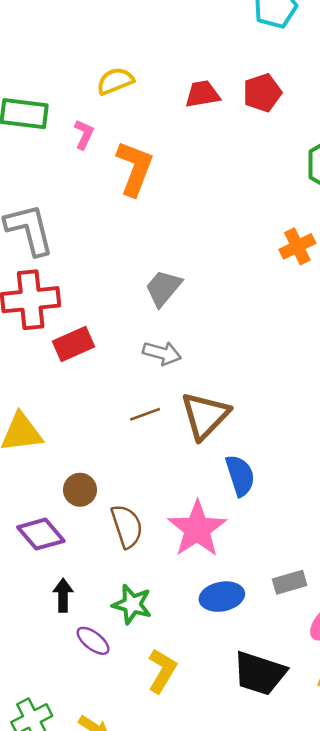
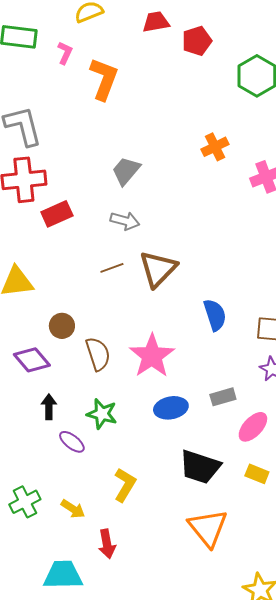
red pentagon: (262, 93) -> (197, 41), moved
orange cross: (297, 246) -> (215, 147), moved
blue semicircle: (240, 475) -> (215, 315), moved
yellow L-shape: (162, 671) -> (125, 485), moved

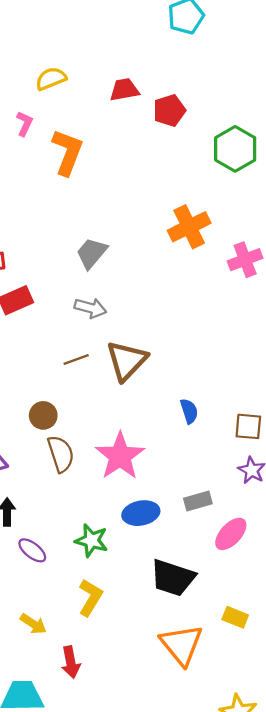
orange cross: (215, 147) -> (189, 227), size x1.4
blue semicircle: (215, 315) -> (189, 411), size x0.7
brown circle: (62, 326) -> (43, 415), moved
green star: (102, 414) -> (91, 540), moved
yellow rectangle: (257, 474) -> (235, 617), moved

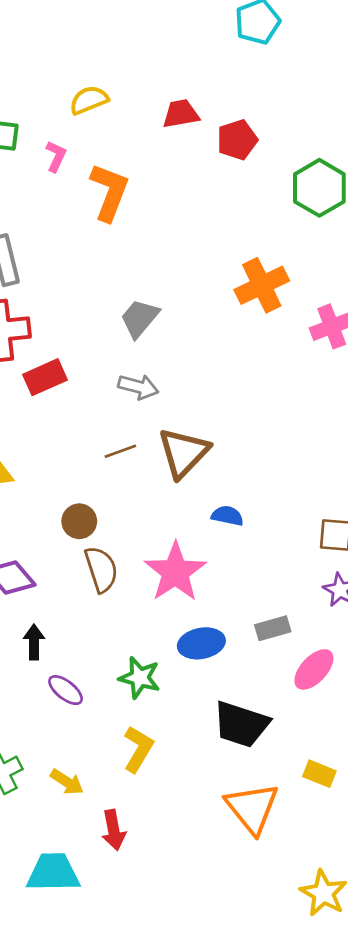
blue semicircle: (189, 411) -> (227, 516), moved, turned -60

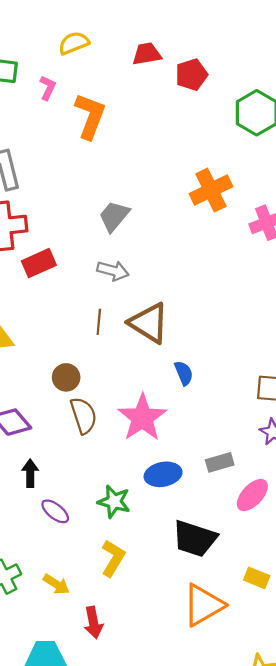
brown line: (120, 451) -> (99, 322), turned -65
brown triangle: (184, 453) -> (149, 323), turned -42
blue semicircle: (227, 516) -> (184, 373), turned 55
orange triangle: (252, 808) -> (203, 605), turned 39

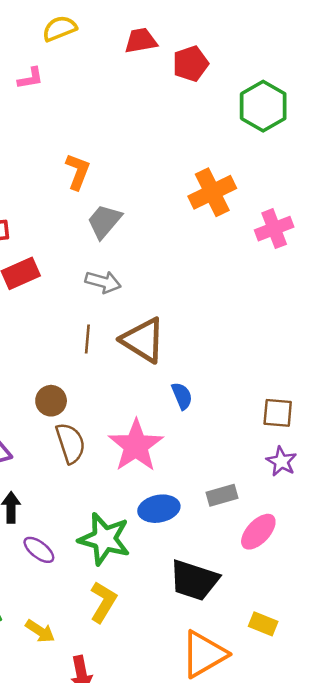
pink L-shape: (48, 88) -> (30, 78), turned 55
orange L-shape: (90, 116) -> (78, 172), moved, size x0.7
green star: (114, 502) -> (104, 539), size x1.4

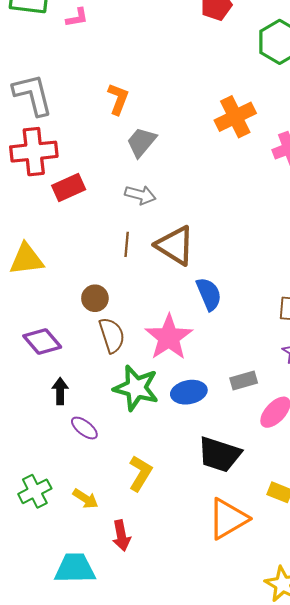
blue semicircle: (182, 396) -> (209, 294), size x1.4
green star: (104, 539) -> (136, 388), moved

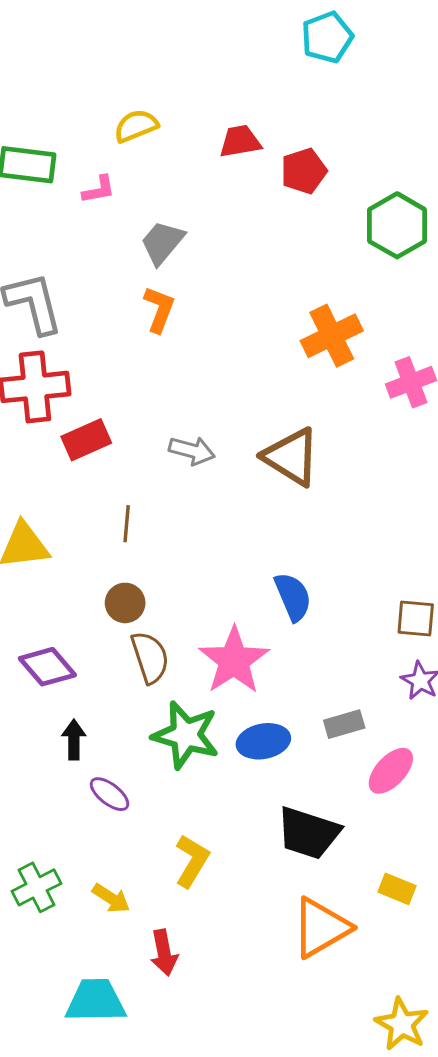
gray trapezoid: (141, 142) -> (162, 242), moved
brown line: (127, 244) -> (127, 524), moved
brown triangle: (175, 245) -> (291, 457), moved

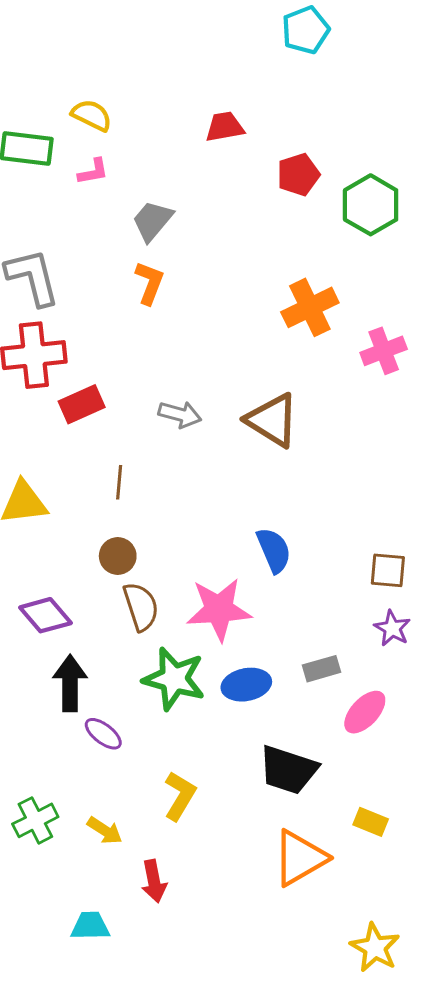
yellow semicircle: (136, 126) -> (92, 115), moved, turned 48
red pentagon: (304, 171) -> (298, 175), moved
pink star: (234, 660) -> (219, 609), turned 30
black arrow: (74, 740) -> (70, 683), size x1.5
cyan trapezoid: (96, 1001) -> (90, 926), size x0.7

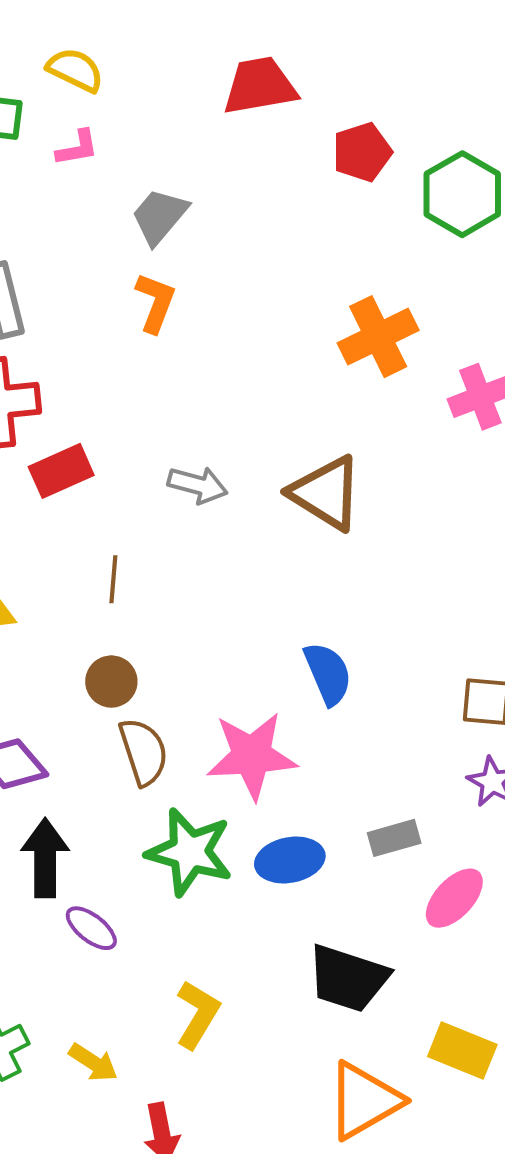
red trapezoid: (225, 127) -> (260, 86), size x1.4
yellow rectangle: (371, 822) -> (462, 1051), size x1.4

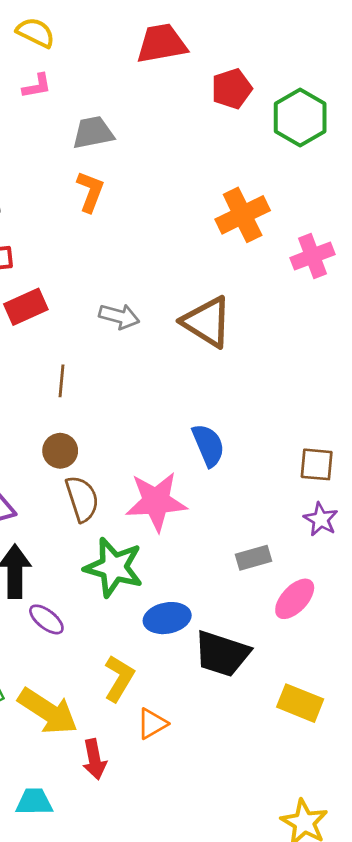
gray trapezoid: (159, 216) -> (93, 133), turned 39
blue ellipse: (290, 860) -> (167, 618), moved
yellow arrow: (93, 1063) -> (48, 711), size x1.8
orange triangle: (364, 1101) -> (152, 724), moved, size x0.6

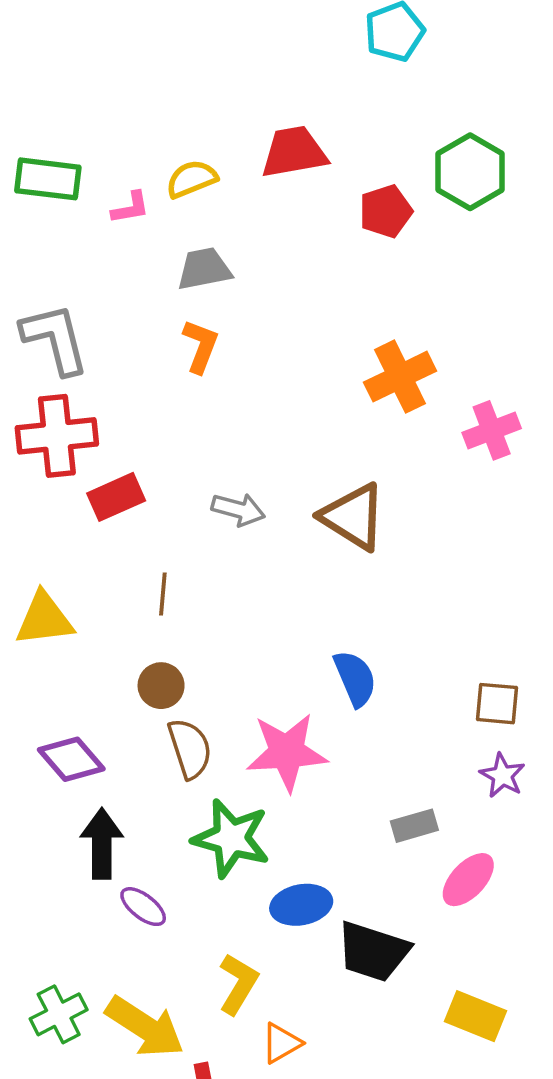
yellow semicircle: (35, 32) -> (192, 179), moved, turned -48
green hexagon: (300, 118) -> (470, 172), moved

